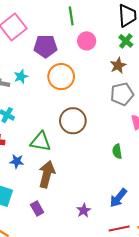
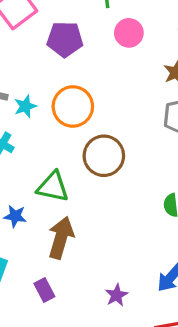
cyan star: (21, 77) -> (25, 106), moved
orange circle: (61, 77) -> (73, 106), moved

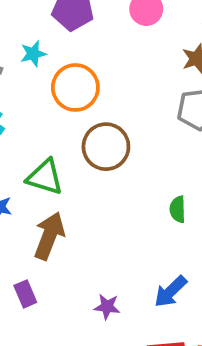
cyan star: (25, 106) -> (33, 54), moved
purple star: (116, 295) -> (107, 307), turned 30

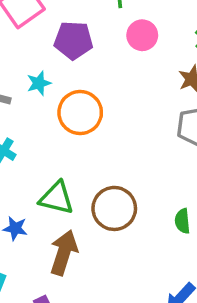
brown circle: (106, 147) -> (114, 208), moved

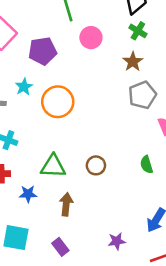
brown circle: (114, 208) -> (96, 165), size x0.6
brown arrow: (64, 253) -> (66, 204), size x0.7

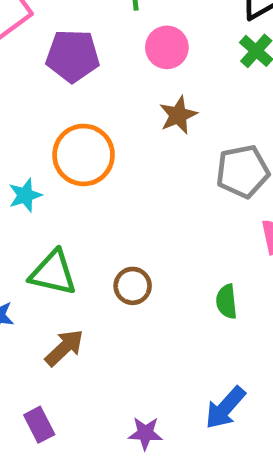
brown star: (133, 62) -> (178, 115), moved
cyan star: (24, 87) -> (25, 195), moved
brown arrow: (66, 204) -> (64, 348), turned 30

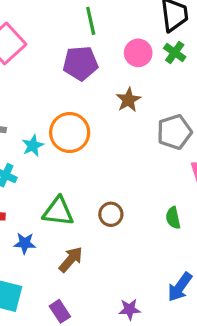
pink circle: (167, 47) -> (138, 53), moved
purple pentagon: (73, 56) -> (80, 63), moved
cyan star: (25, 195) -> (33, 146), moved

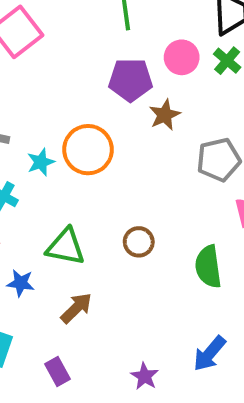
purple pentagon: (80, 63) -> (131, 80), moved
brown circle: (111, 214) -> (139, 242), moved
green semicircle: (173, 218) -> (208, 267), size x1.5
purple star: (130, 309) -> (145, 376), turned 30

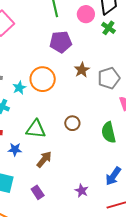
pink circle: (182, 57) -> (86, 14), moved
brown star: (165, 115) -> (82, 70), moved

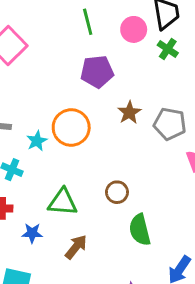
gray pentagon: (109, 78) -> (170, 124), turned 30
green semicircle: (109, 132) -> (140, 230), moved

